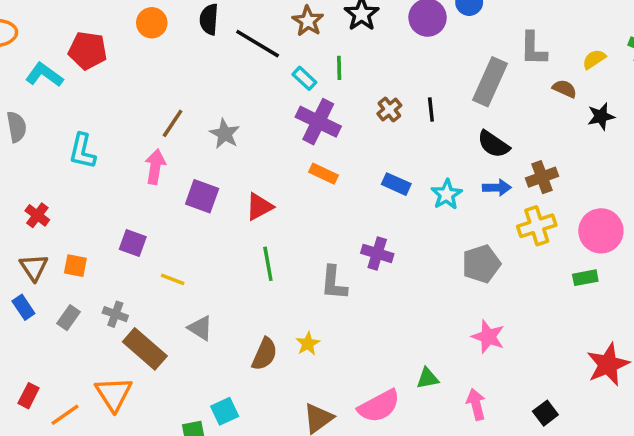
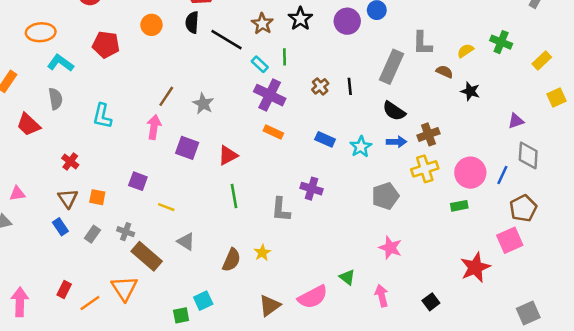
cyan L-shape: (44, 75) -> (60, 63), moved
black star: (601, 116) -> (470, 91), turned 30
green triangle: (428, 378) -> (347, 277), turned 49

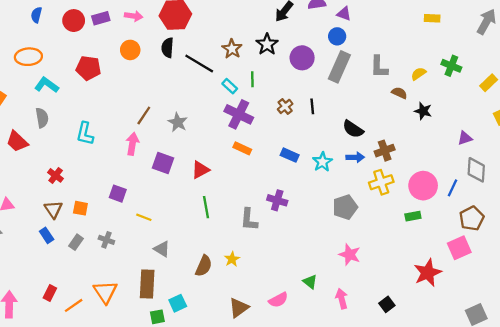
purple circle: (347, 21) -> (302, 58), moved
gray rectangle: (392, 67) -> (339, 67), moved
brown rectangle: (147, 256) -> (147, 284), moved, turned 52
pink semicircle: (313, 297) -> (278, 300), size x0.7

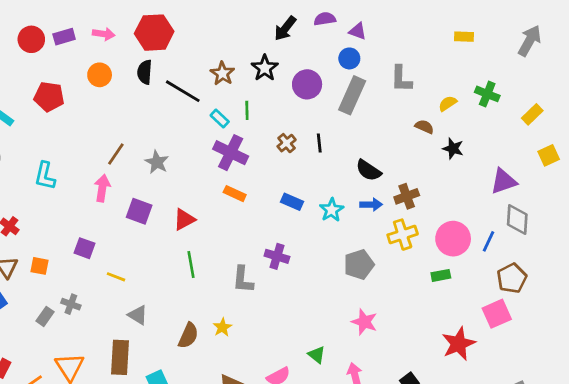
gray L-shape: (379, 67) -> (401, 79), moved
purple triangle: (465, 138) -> (504, 181), size x1.5
gray rectangle: (76, 242) -> (45, 316), moved

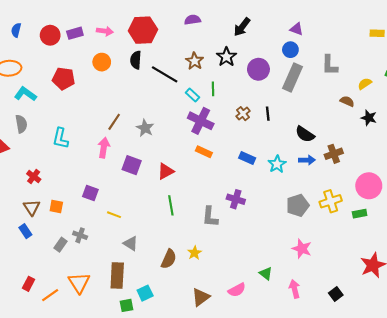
purple semicircle: (325, 19) -> (192, 20), moved
yellow cross: (403, 235) -> (331, 201), moved

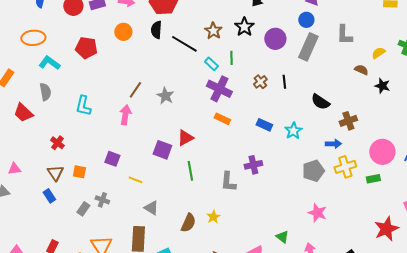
blue arrow: (307, 160) -> (333, 144), moved
purple square: (132, 165) -> (162, 150), moved
purple cross: (236, 199) -> (253, 165), turned -30

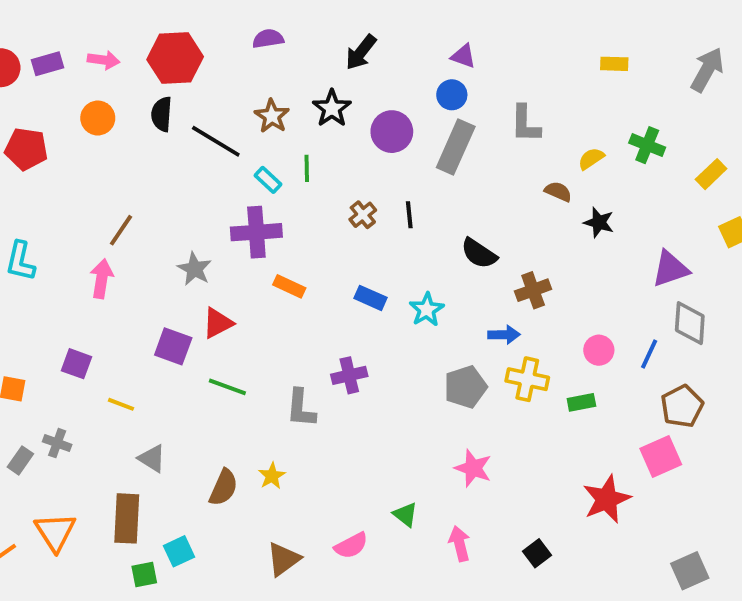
purple cross: (219, 89) -> (256, 232), moved, turned -30
gray star: (165, 96) -> (195, 269), moved
pink circle: (382, 152) -> (599, 350), size x0.6
yellow cross: (345, 167) -> (527, 379), turned 30
green line: (190, 171) -> (227, 387), turned -60

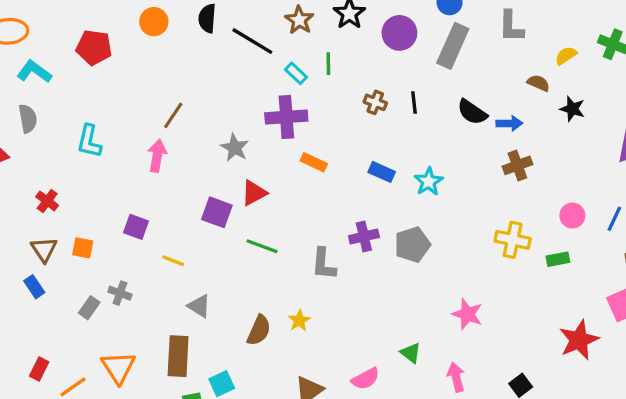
brown cross: (363, 215) -> (375, 102), turned -30
black semicircle: (479, 253) -> (472, 112), moved
blue arrow: (504, 335) -> (509, 123), moved
gray pentagon: (465, 387) -> (412, 245), moved

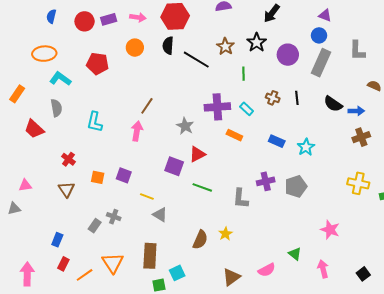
cyan rectangle: (296, 73) -> (247, 109), moved
orange square: (83, 248) -> (98, 177), moved
blue rectangle: (34, 287) -> (57, 240), moved, turned 56
gray triangle: (199, 306) -> (160, 215), moved

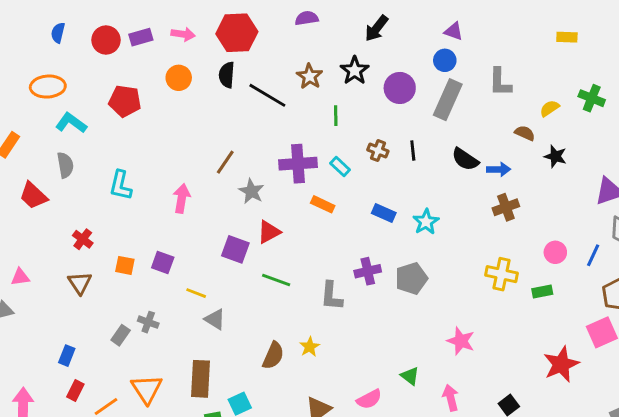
brown line: (147, 106) -> (225, 162), moved

